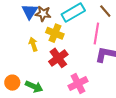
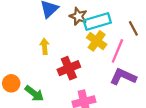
brown star: (43, 14) -> (78, 16), moved
yellow cross: (55, 33) -> (97, 41), moved

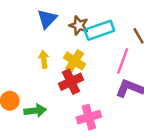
yellow cross: (97, 41) -> (75, 61), moved
green arrow: (34, 94) -> (35, 111), turned -42

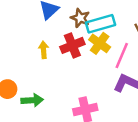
yellow cross: (75, 61) -> (100, 43), moved
red cross: (71, 82) -> (72, 45), moved

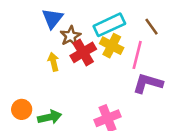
brown star: (80, 18) -> (71, 36), moved, turned 30

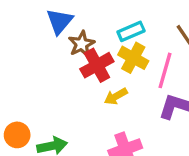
cyan rectangle: (109, 25) -> (131, 31), size x0.7
yellow arrow: (53, 62) -> (116, 96), moved, turned -108

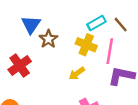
cyan rectangle: (131, 31) -> (96, 23), moved
red cross: (97, 65) -> (20, 66), moved

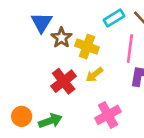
yellow cross: (86, 45) -> (87, 47), moved
red cross: (20, 66) -> (64, 81), moved

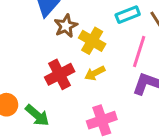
green arrow: (50, 121) -> (37, 115), turned 50

